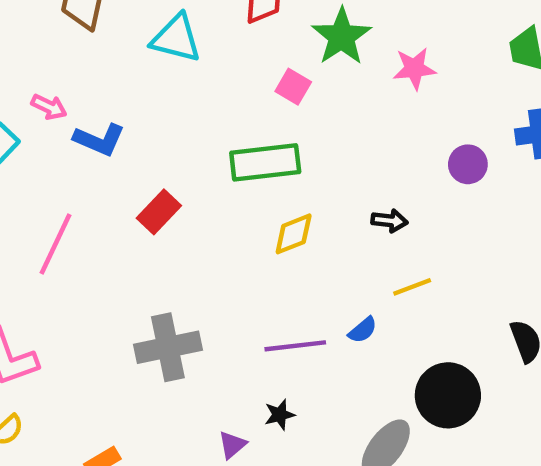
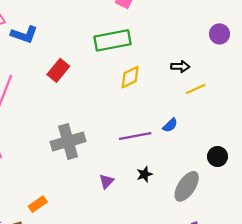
yellow line: (412, 287) -> (196, 89), moved
black circle: (448, 395) -> (217, 156), size x0.6
black star: (280, 415) -> (145, 174), moved
purple triangle: (232, 445) -> (106, 181), moved

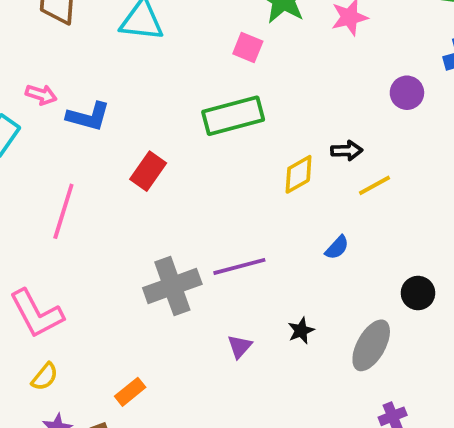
yellow diamond: (130, 77) -> (299, 174), moved
purple line: (135, 136) -> (239, 266), moved

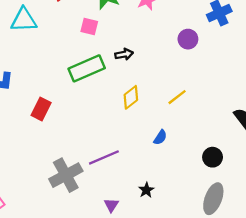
black arrow: (347, 151) -> (124, 54), moved
gray ellipse: (371, 345) -> (213, 199), moved

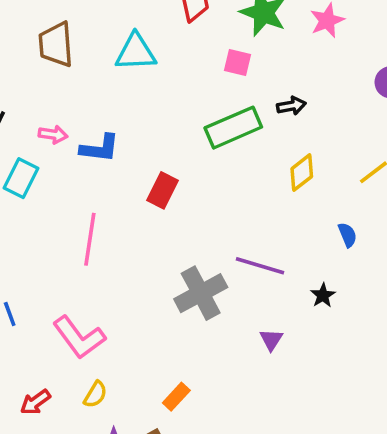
blue semicircle: (160, 137) -> (347, 235), turned -56
purple line: (104, 157) -> (260, 266), turned 40
black star: (146, 190) -> (323, 295), moved

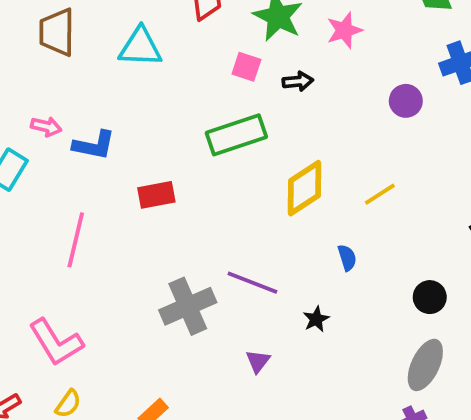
black arrow: (291, 106) -> (298, 81), moved
yellow diamond: (302, 173) -> (305, 188), size x1.4
red rectangle: (162, 190) -> (156, 195), turned 48

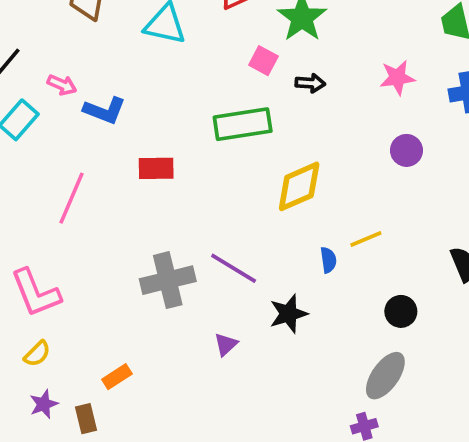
pink star: (344, 30) -> (397, 78), moved
purple circle: (406, 101) -> (406, 150), moved
yellow line: (380, 194) -> (366, 239), moved
black star: (316, 319) -> (288, 314), size x1.5

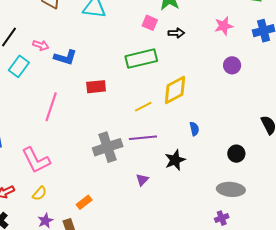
yellow line: (366, 239) -> (143, 107), moved
purple line: (234, 268) -> (143, 138), turned -32
gray ellipse: (385, 376) -> (231, 189), turned 64

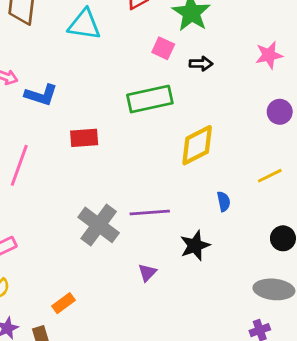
yellow line: (143, 107) -> (270, 176), moved
gray cross: (108, 147) -> (99, 225), turned -36

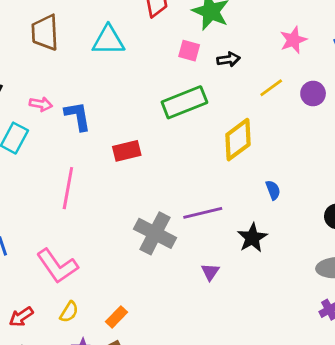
blue L-shape: (41, 95) -> (78, 116), turned -108
yellow line: (270, 176) -> (271, 88), moved
orange rectangle: (63, 303) -> (117, 317), moved

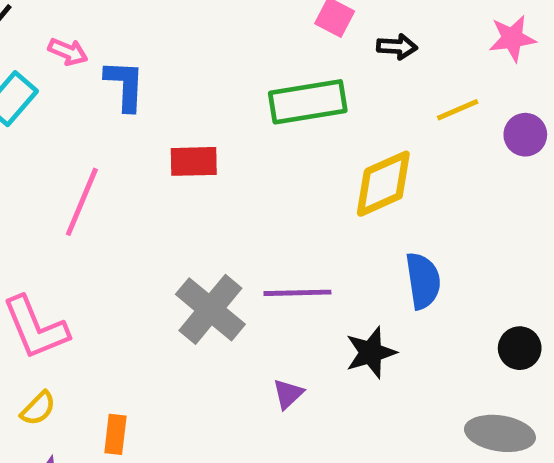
blue semicircle: (273, 190) -> (423, 281), size x1.6
orange rectangle: (117, 317) -> (115, 434), turned -50

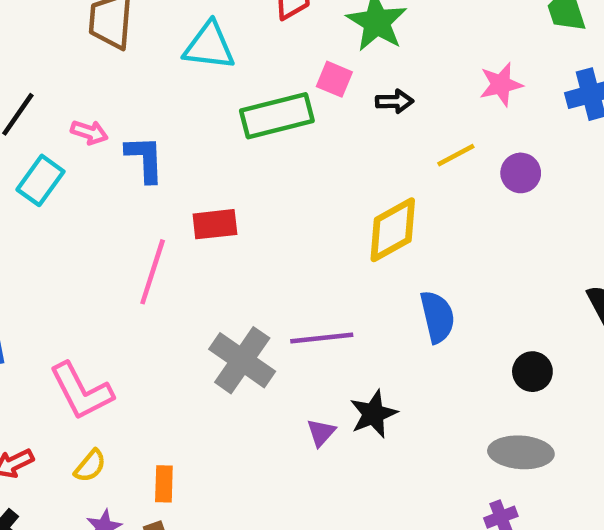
green rectangle: (308, 102) -> (277, 116), moved
pink line: (82, 202) -> (153, 272), moved
black star: (371, 353) -> (373, 414), moved

